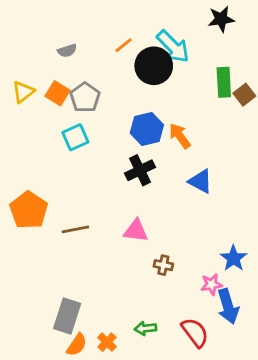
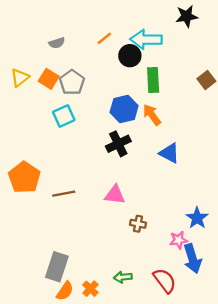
cyan arrow: (173, 47) -> (146, 39), turned 136
black circle: (154, 66) -> (130, 56), size x0.7
green rectangle: (224, 82) -> (153, 80), moved

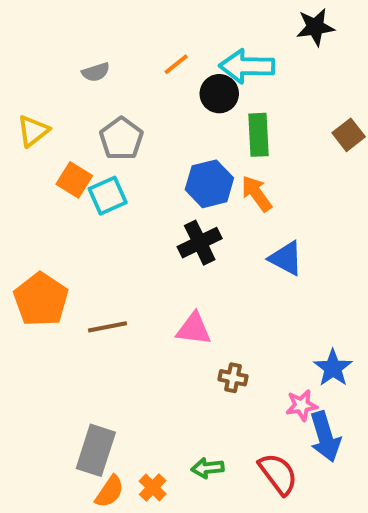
orange square: (49, 79) -> (74, 180), moved

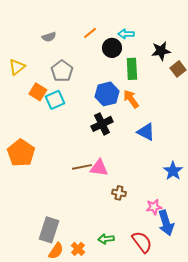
black star: (315, 27) -> (161, 51), moved
cyan arrow: (247, 66) -> (126, 34), size x0.6
brown line: (108, 327) -> (82, 167), moved
blue star: (333, 368) -> (173, 171), moved

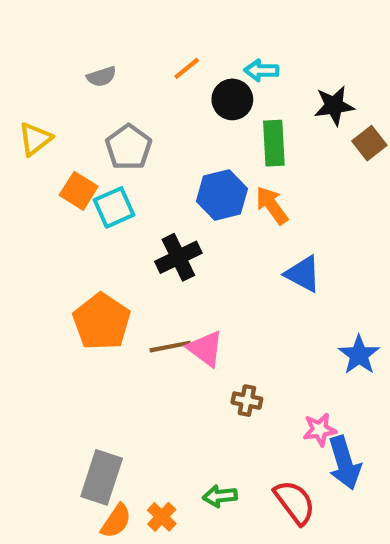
black cross: (102, 124) -> (178, 257), moved
orange pentagon: (21, 153) -> (102, 322), moved
pink triangle: (99, 168) -> (205, 349), turned 30

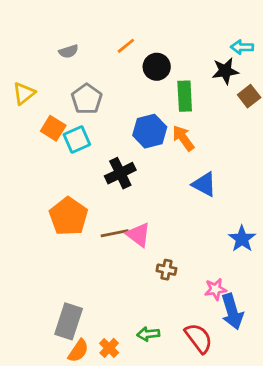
cyan arrow: (261, 70) -> (242, 47), moved

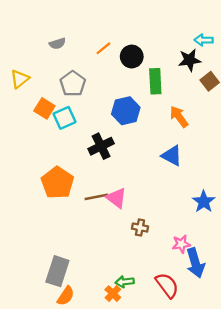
orange line: (126, 46) -> (103, 48), moved
orange arrow: (183, 138) -> (179, 117), moved
orange cross: (109, 348) -> (113, 294), moved

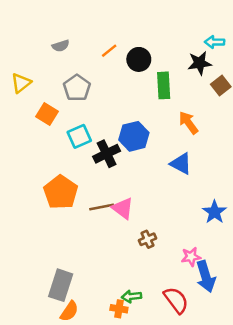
blue hexagon: (126, 111) -> (134, 136), moved
cyan square: (64, 118) -> (79, 136), moved
brown cross: (140, 228) -> (148, 239), turned -35
orange cross: (113, 294) -> (119, 309), turned -35

